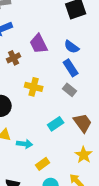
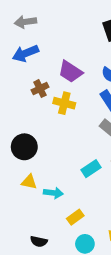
purple trapezoid: (39, 44) -> (70, 72), turned -30
yellow cross: (34, 87) -> (64, 103), moved

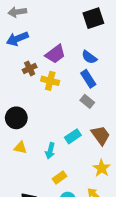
purple trapezoid: (70, 72) -> (55, 54), turned -70
cyan arrow: (53, 193) -> (50, 151), moved, turned 98

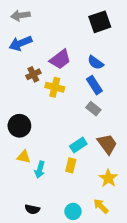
cyan arrow: (50, 151) -> (40, 170), moved
yellow rectangle: (59, 177) -> (71, 165), moved, turned -40

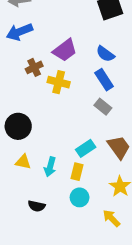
cyan arrow: (40, 170) -> (50, 167), moved
black semicircle: (32, 209) -> (37, 206), moved
cyan circle: (73, 211) -> (80, 197), moved

